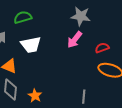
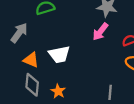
white trapezoid: (31, 45) -> (59, 54), moved

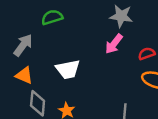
orange triangle: (31, 60) -> (24, 75), moved

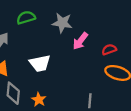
gray star: (121, 16) -> (62, 23), moved

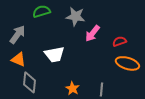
orange star: (39, 100) -> (72, 88), moved

